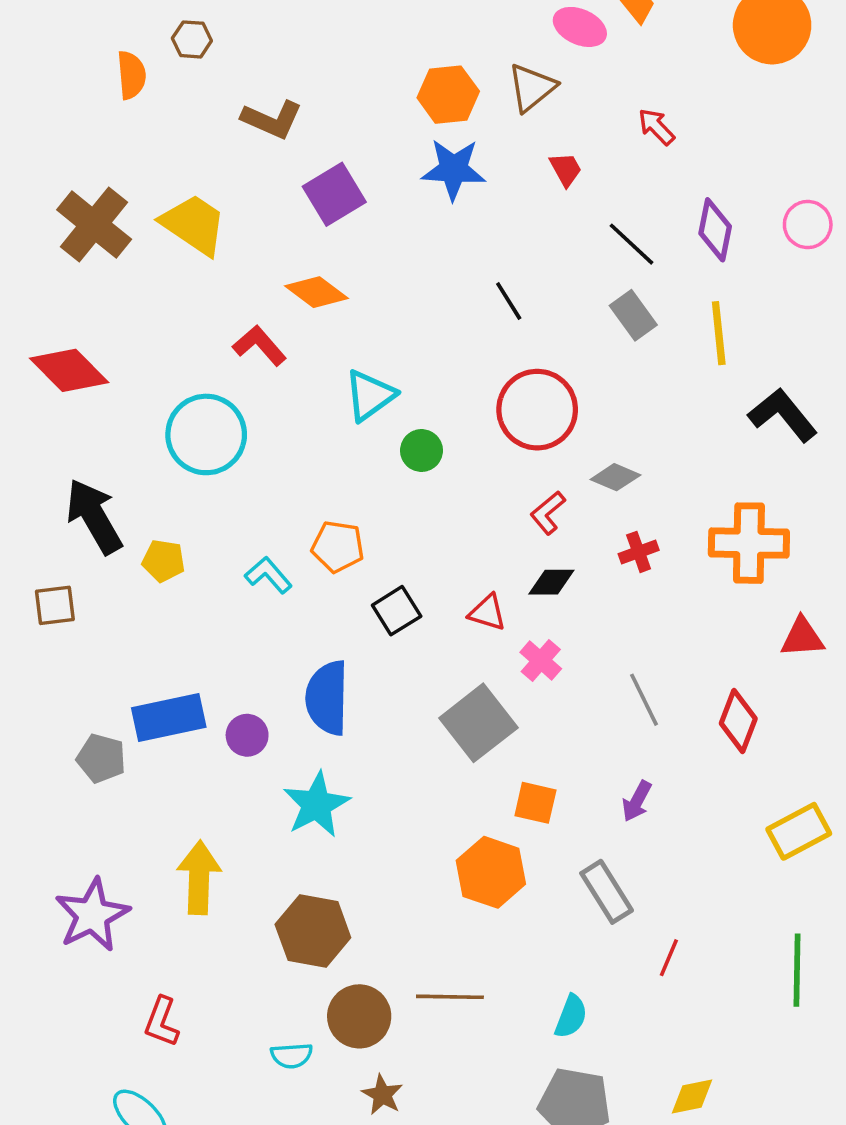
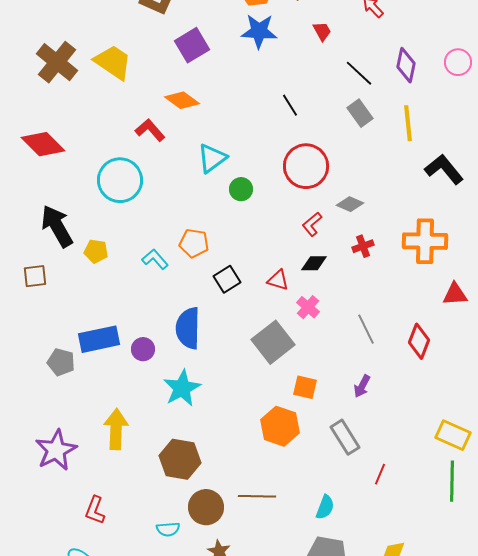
yellow rectangle: (799, 831) -> (453, 435), moved, turned 52

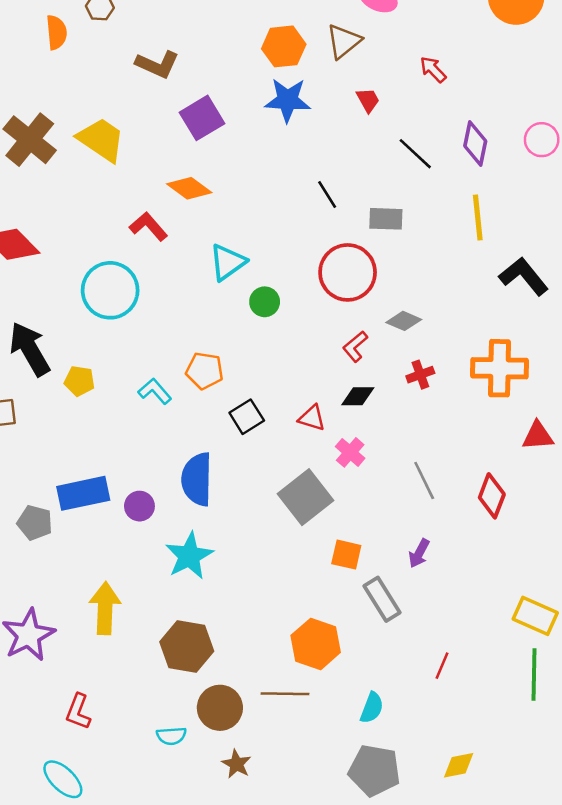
gray rectangle: (360, 113) -> (386, 219), moved, turned -52
orange hexagon: (280, 426) -> (316, 644), moved
gray rectangle: (345, 437) -> (382, 599), moved

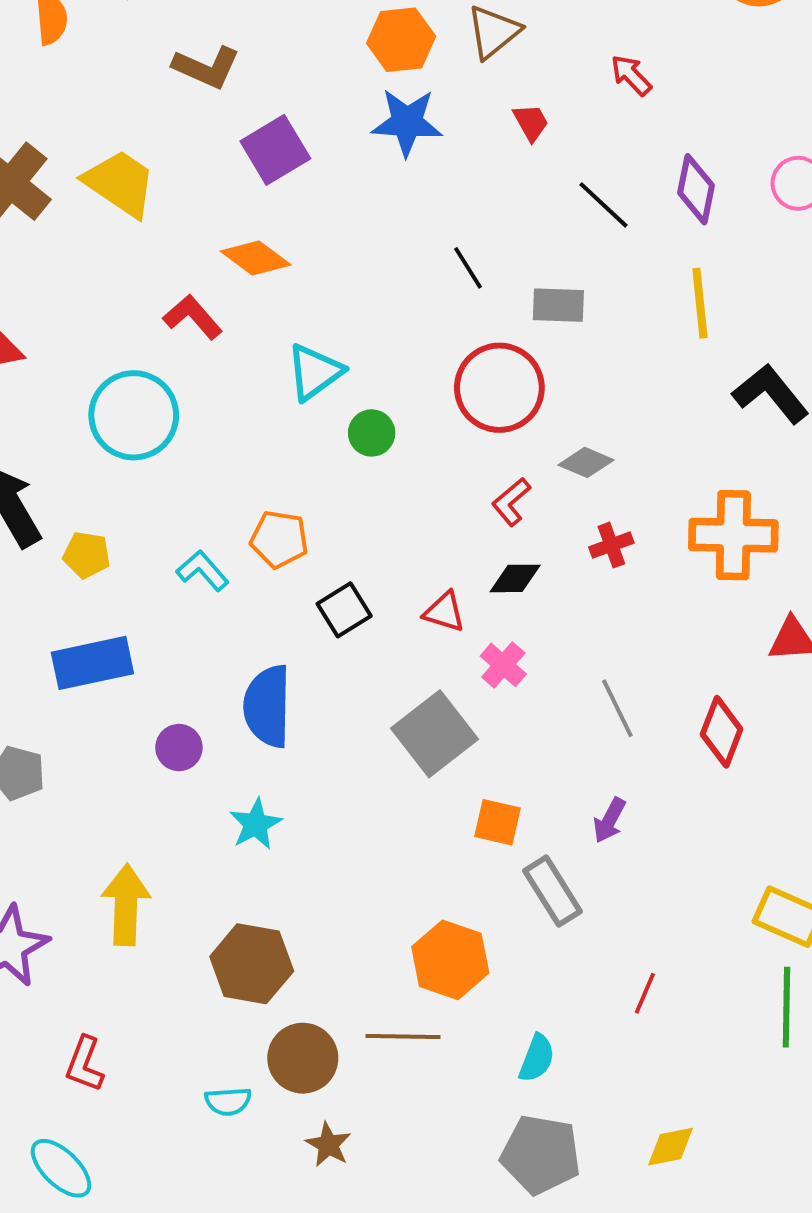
blue rectangle: (83, 493) -> (92, 663), moved
cyan star: (189, 556) -> (256, 824), size x0.7

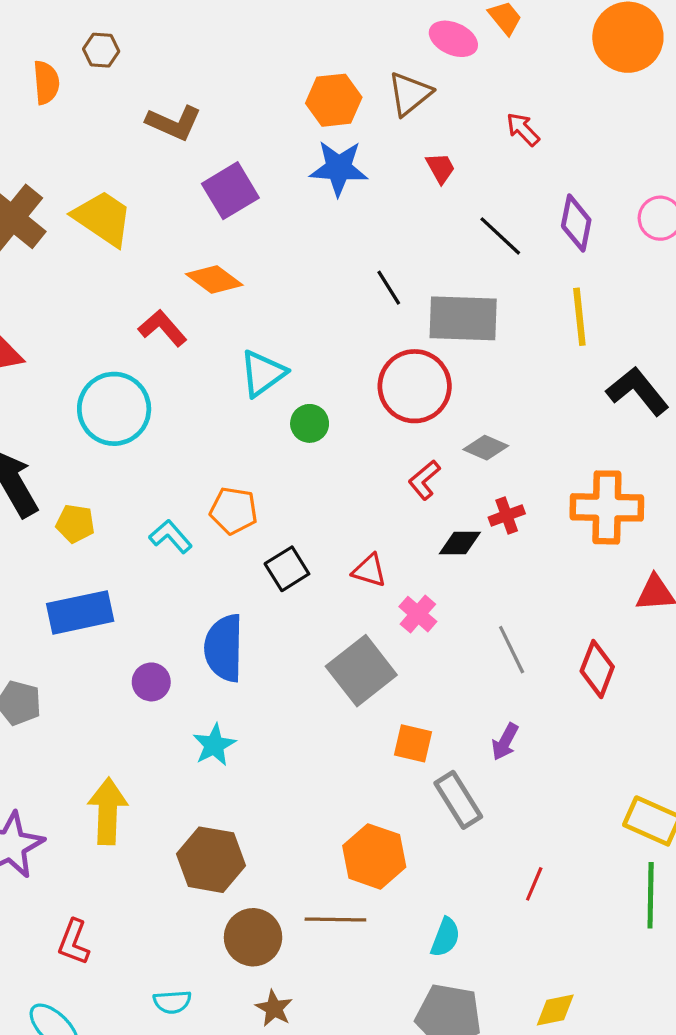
gray rectangle: (558, 305) -> (463, 318), size x1.6
black diamond: (515, 578) -> (460, 543), moved
cyan semicircle: (228, 1101) -> (172, 1002), moved

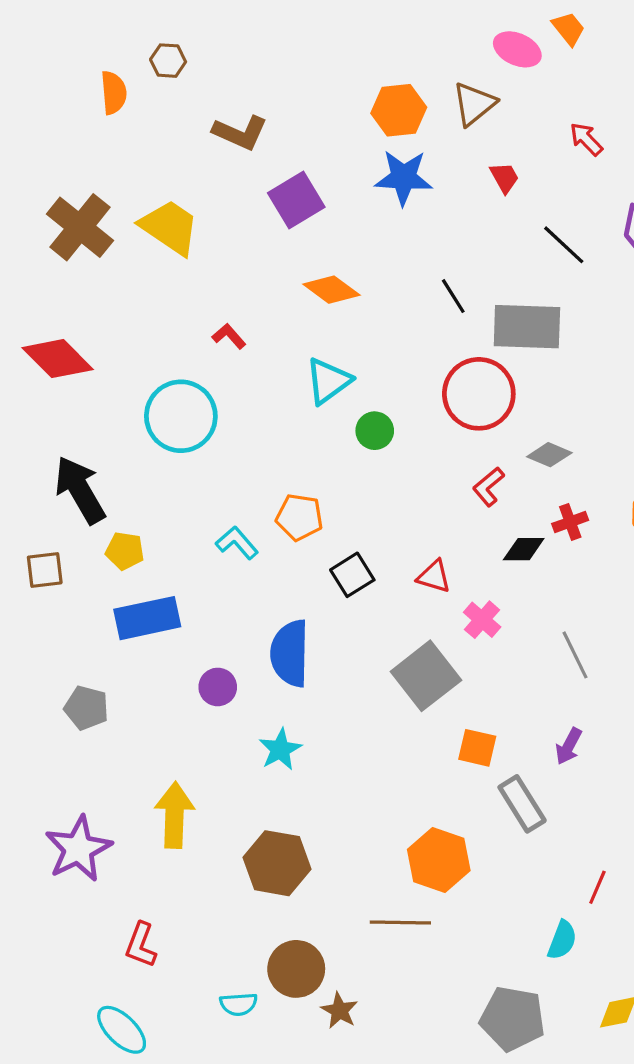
orange diamond: (214, 280) -> (331, 290), moved
red L-shape: (163, 328) -> (229, 336), size x0.7
yellow pentagon: (75, 524) -> (125, 551), moved
brown circle: (253, 937) -> (296, 969), moved
cyan semicircle: (445, 937) -> (562, 940), moved

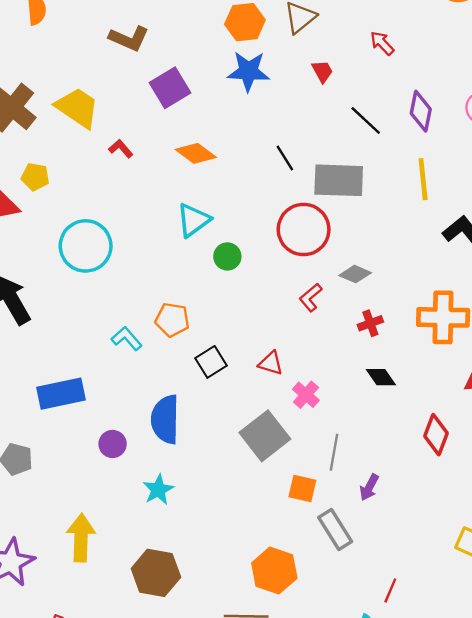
red L-shape: (229, 336) -> (121, 149), moved
black diamond: (524, 549) -> (381, 377), moved, turned 56
yellow pentagon: (125, 551) -> (35, 177), moved
gray line: (575, 655) -> (334, 452), moved, turned 36

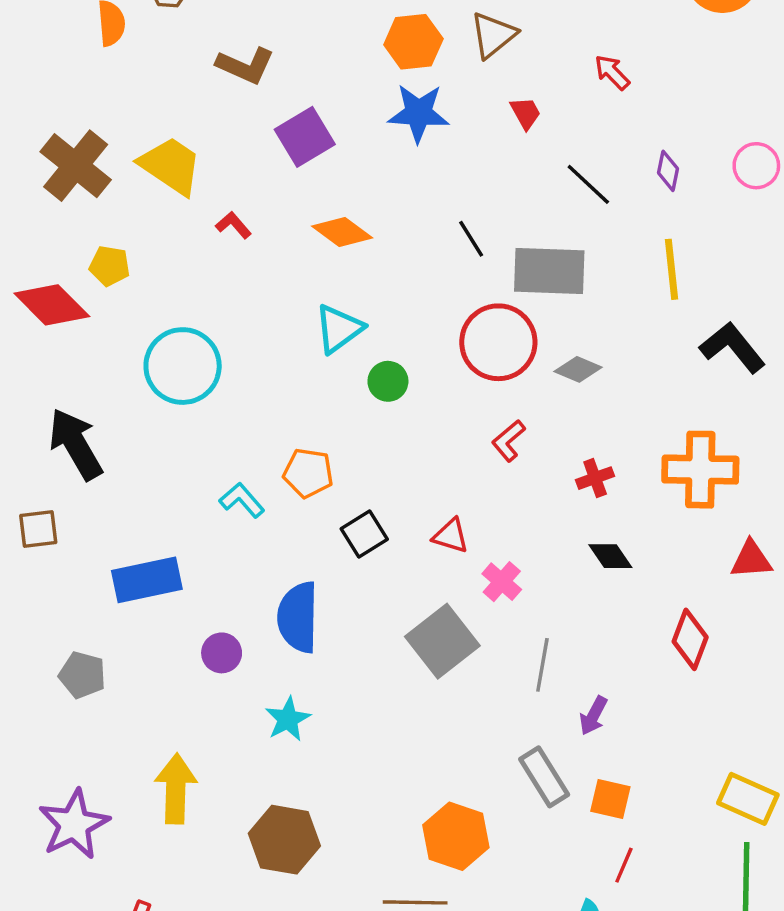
purple diamond: (421, 111) -> (668, 171), size x0.7
gray diamond: (355, 274) -> (578, 369), moved
orange square: (302, 488) -> (610, 799), moved

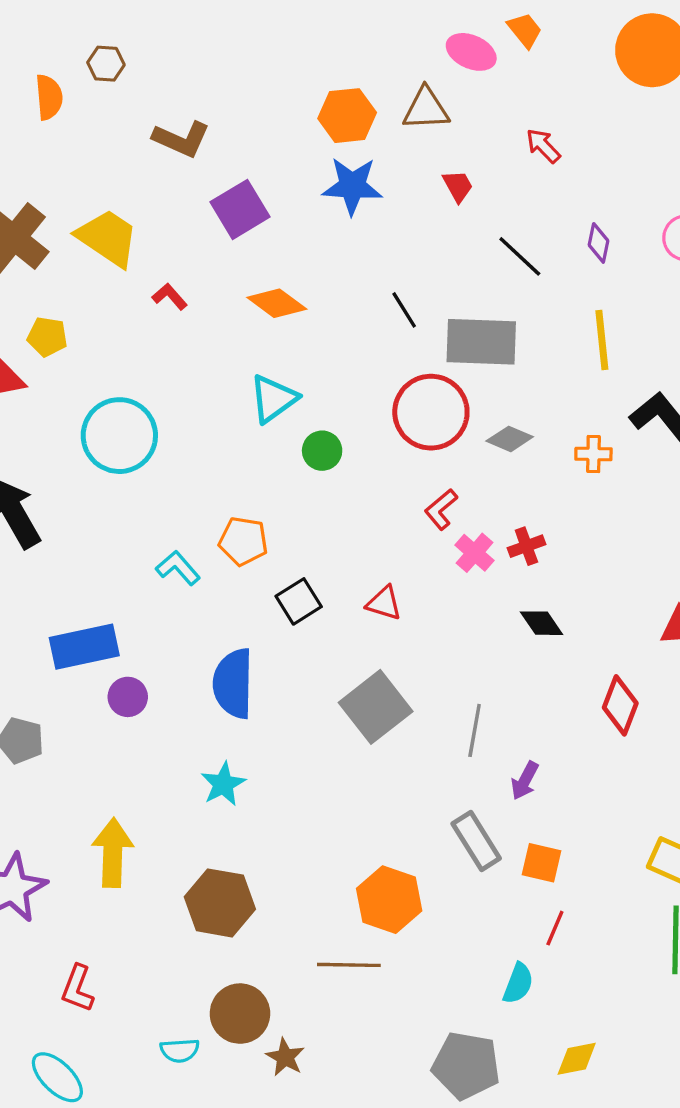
brown triangle: (493, 35) -> (426, 109), turned 36
orange cross: (700, 470) -> (593, 454), moved, size x0.5
pink cross: (502, 582) -> (475, 553), moved
purple circle: (222, 653) -> (128, 697), moved

